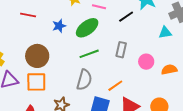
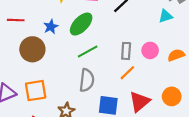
gray rectangle: (121, 50) -> (126, 51), moved
brown circle: (37, 56) -> (32, 49), moved
orange line: (115, 86) -> (127, 73), moved

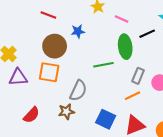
green ellipse: (81, 24) -> (125, 47), moved, turned -70
gray semicircle: (87, 80) -> (78, 91), moved
orange square: (36, 91) -> (49, 72), moved

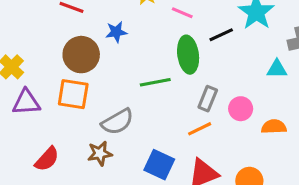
gray semicircle: (78, 91) -> (117, 122), turned 35

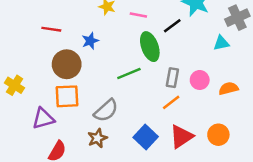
purple triangle: (26, 102) -> (43, 119), moved
blue square: (159, 165) -> (146, 137), turned 30

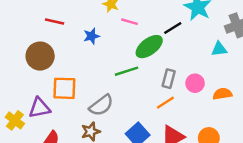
pink line: (138, 15) -> (129, 22), moved
green ellipse: (150, 47) -> (149, 47), turned 68
brown circle: (67, 64) -> (40, 56), moved
yellow cross: (15, 85) -> (15, 120), moved

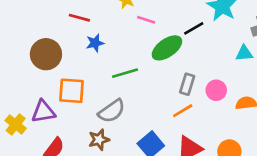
red line: (55, 21) -> (79, 18), moved
blue star: (92, 36) -> (95, 43), moved
green line: (127, 71) -> (125, 73), moved

